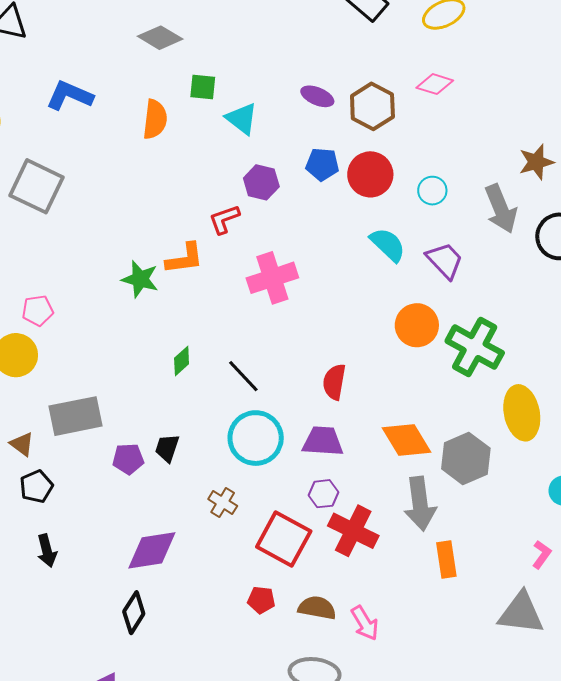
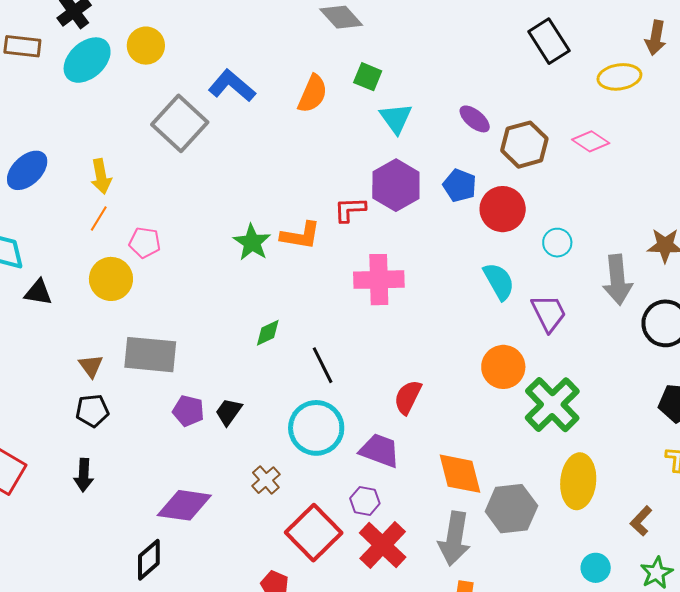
blue L-shape: (70, 96) -> (232, 86), moved
purple hexagon: (261, 182) -> (396, 185), size x1.4

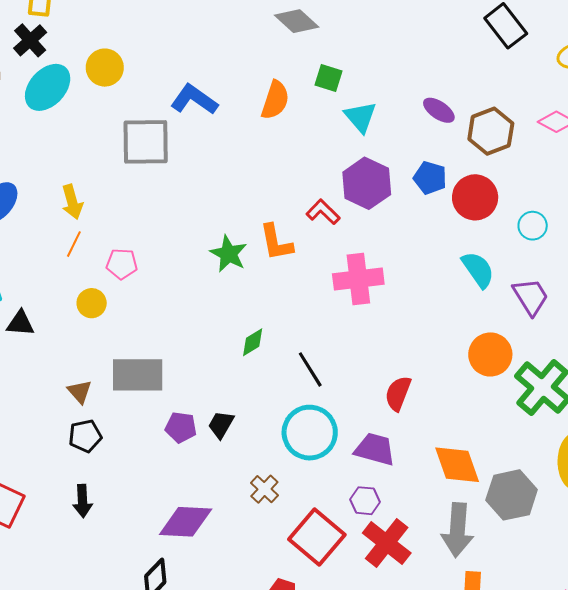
gray square: (180, 123) -> (146, 142), turned -38
red L-shape: (350, 210) -> (323, 212), turned 52
orange L-shape: (300, 235) -> (276, 242), turned 75
yellow circle: (111, 279) -> (92, 303), size x0.7

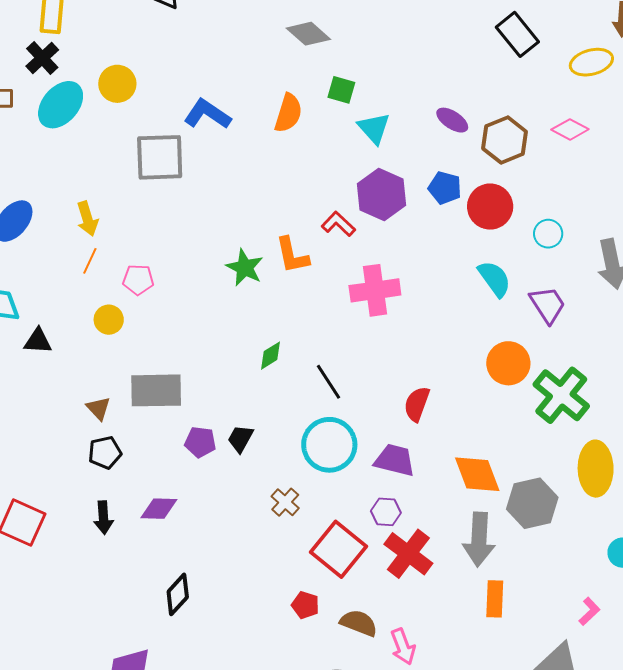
purple diamond: (186, 522) -> (159, 509), moved, size x0.7

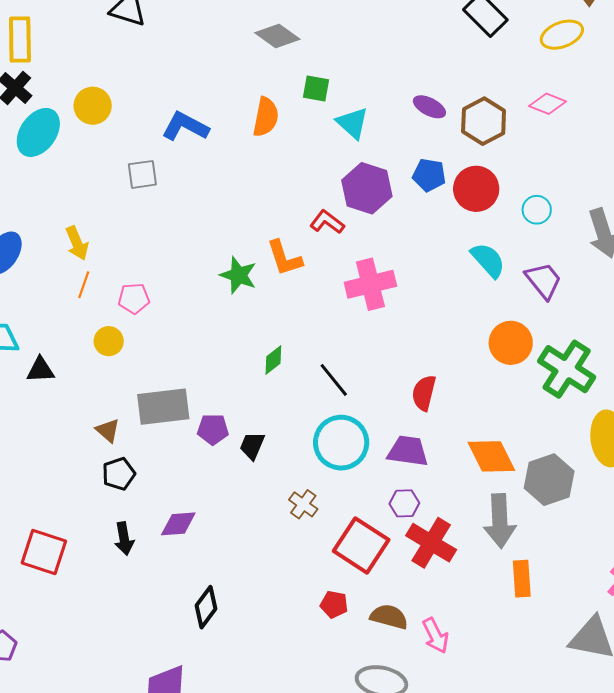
gray square: (160, 157) -> (142, 174), size x0.6
purple pentagon: (200, 442) -> (213, 429), moved

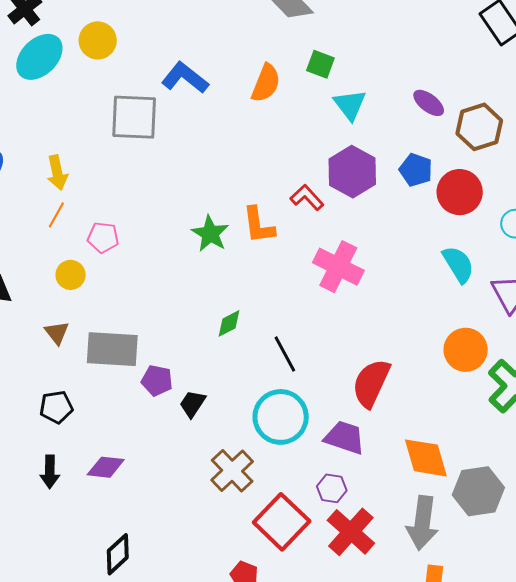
gray square: (142, 174) -> (134, 117), size x1.6
pink cross: (370, 284) -> (338, 267), turned 30
red semicircle: (424, 393) -> (371, 383), size x1.4
brown triangle: (108, 430) -> (57, 333), moved
brown cross: (303, 504) -> (232, 471), size x1.5

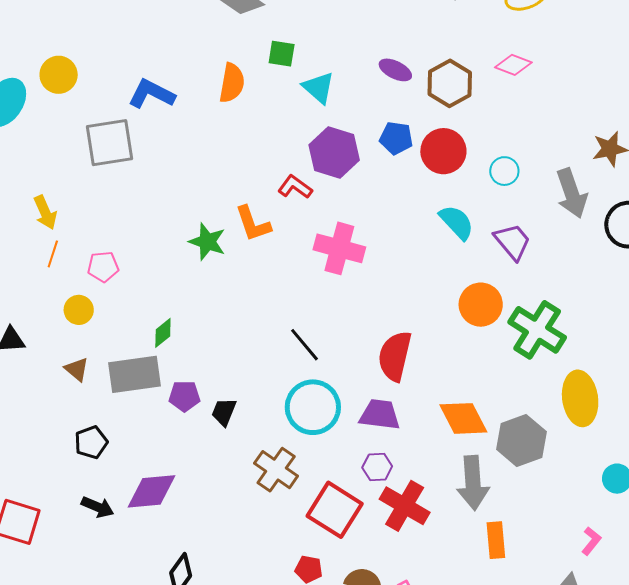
green diamond: (229, 323) -> (163, 333), moved
purple diamond: (106, 467) -> (151, 491), size x1.4
black arrow: (50, 472) -> (98, 507), turned -56

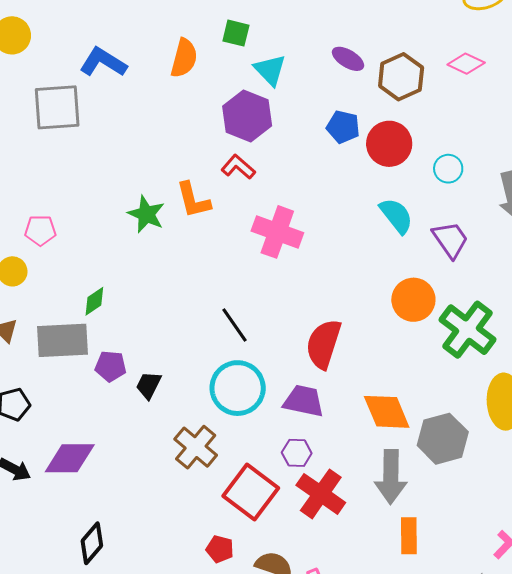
purple hexagon: (334, 152) -> (247, 116), moved

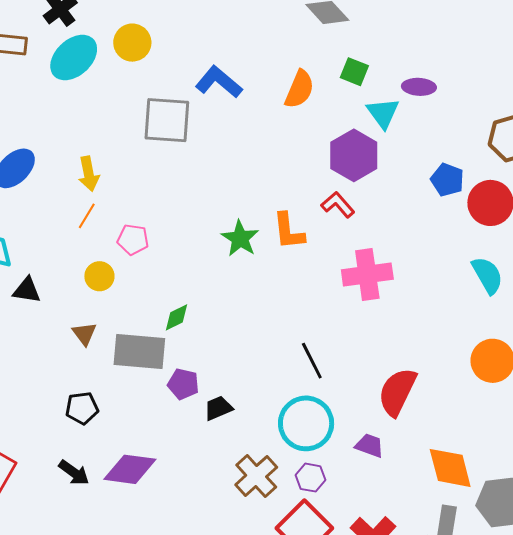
purple ellipse: (348, 59) -> (419, 87), moved, turned -36
pink cross: (277, 232) -> (367, 275), turned -36
black trapezoid: (149, 385) -> (218, 408), turned 32
purple trapezoid: (304, 401) -> (370, 445), size x0.7
purple hexagon: (297, 453) -> (311, 478), moved

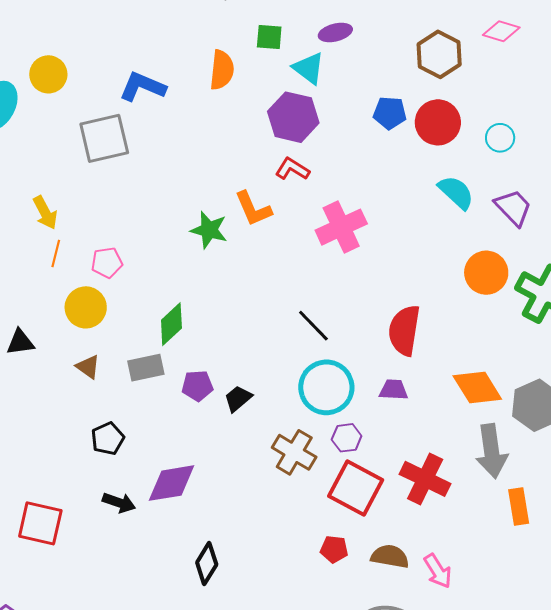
yellow circle: (99, 276) -> (86, 307), size x1.4
green diamond: (177, 317) -> (171, 324), size x1.4
gray rectangle: (139, 352) -> (146, 368), size x0.7

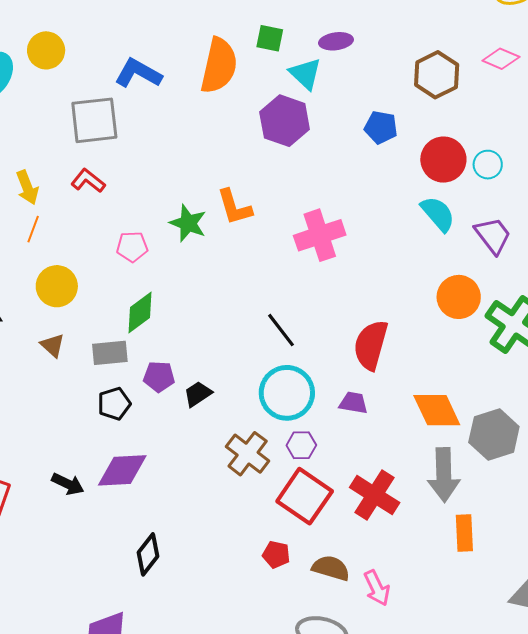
orange semicircle: (222, 70) -> (219, 66), size x1.4
red circle: (438, 122) -> (443, 160), moved
red L-shape: (292, 169) -> (88, 181), moved
pink pentagon: (107, 263) -> (132, 247), moved
black pentagon: (108, 439) -> (114, 404), moved

